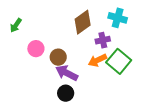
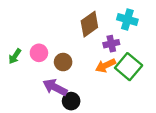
green arrow: (16, 25) -> (15, 56), moved
purple arrow: (67, 73) -> (55, 87), moved

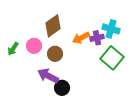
cyan cross: (127, 20) -> (111, 29), moved
brown diamond: (89, 24) -> (53, 26), moved
orange arrow: (106, 65) -> (81, 38), moved

